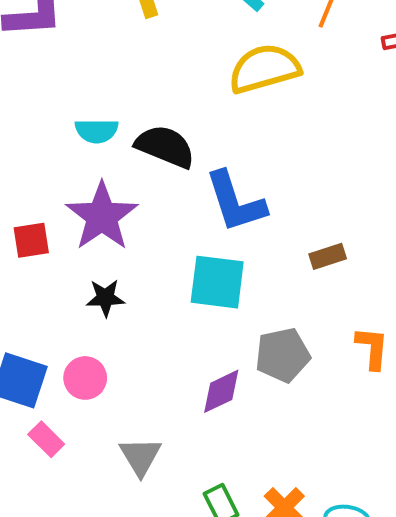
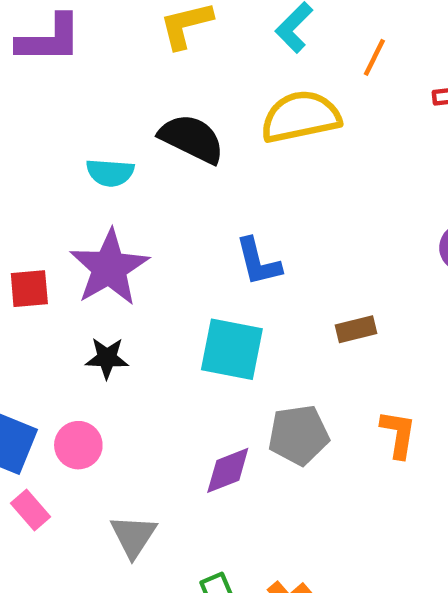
black semicircle: (165, 146) -> (192, 139), moved
blue L-shape: (235, 202) -> (258, 262), size x0.7

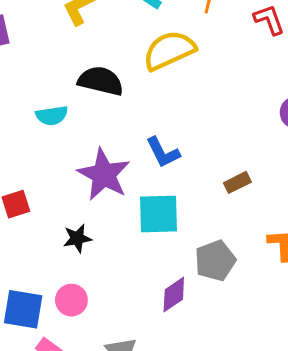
purple star: (109, 268) -> (104, 175), moved

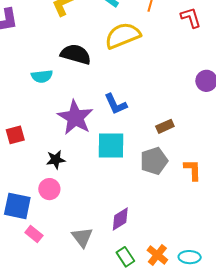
gray pentagon: (215, 261) -> (154, 161), moved
purple diamond: (174, 295) -> (120, 219), moved
pink circle: (71, 300) -> (49, 189), moved

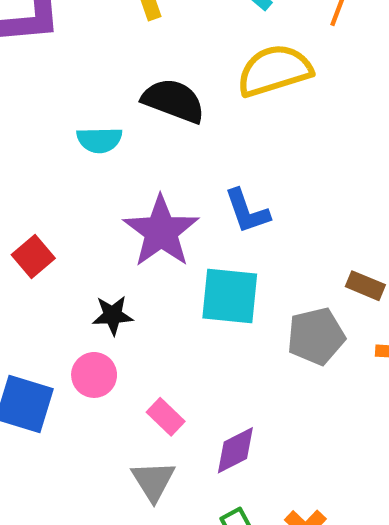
brown rectangle: (165, 126) -> (365, 286), moved, turned 42
red square: (15, 135) -> (33, 257), turned -30
pink rectangle: (34, 234) -> (166, 417), moved

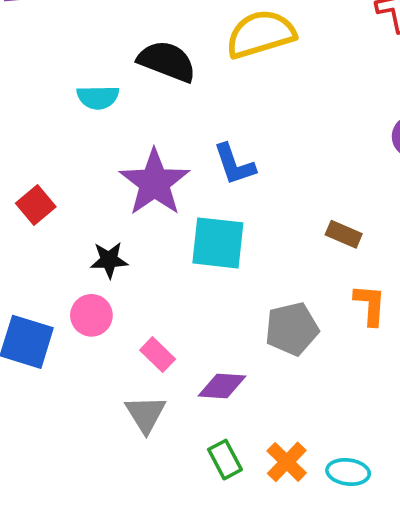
gray pentagon: (316, 336) -> (292, 329), moved
purple diamond: (235, 450) -> (222, 386), turned 30

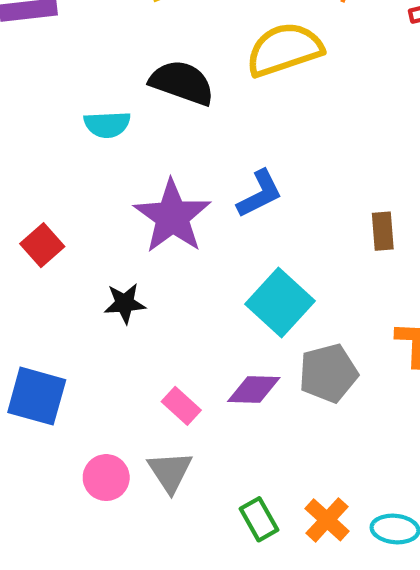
blue L-shape: (234, 164) -> (260, 194), turned -96
brown rectangle: (344, 234) -> (383, 231), moved, turned 64
cyan square: (218, 243) -> (280, 303), moved, turned 38
pink circle: (91, 315) -> (106, 478), moved
purple diamond: (222, 386) -> (254, 390), moved

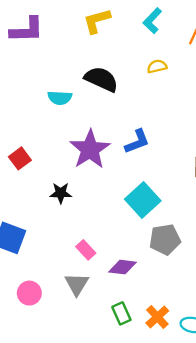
yellow semicircle: (284, 49) -> (157, 66), size x0.5
purple diamond: (254, 390) -> (123, 267), moved
pink circle: (106, 478) -> (29, 293), moved

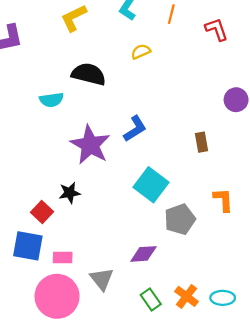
red square: (20, 158) -> (42, 212), moved
pink rectangle: (86, 250) -> (63, 258), moved, turned -36
pink circle: (29, 293) -> (57, 296), size x1.8

